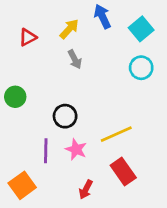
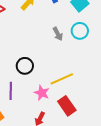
gray arrow: (75, 59) -> (58, 34), moved
pink star: (76, 149) -> (42, 93), moved

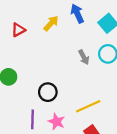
pink star: (42, 93) -> (57, 122), moved

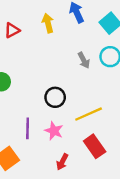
yellow arrow: (51, 23) -> (48, 23), turned -56
black circle: (48, 92) -> (55, 97), moved

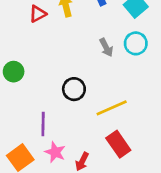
red triangle: (12, 30) -> (38, 14), moved
pink star: (54, 131) -> (55, 152), moved

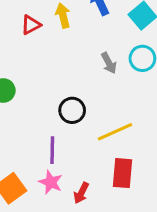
purple line: (43, 124) -> (52, 150), moved
red rectangle: (118, 144) -> (123, 173), turned 40

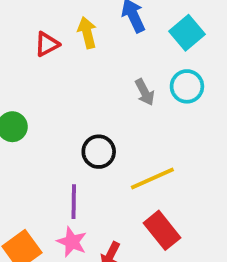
red rectangle: (123, 173) -> (162, 230), turned -44

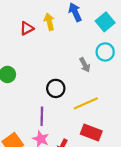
gray arrow: (145, 92) -> (85, 65), moved
red rectangle: (162, 230) -> (91, 132), turned -30

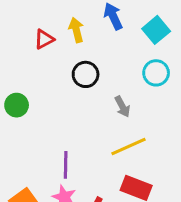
gray arrow: (85, 65) -> (122, 107), moved
black circle: (56, 88) -> (86, 74), moved

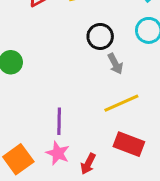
black circle: (86, 74) -> (100, 36), moved

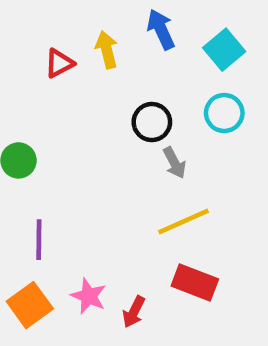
purple line: (59, 121) -> (39, 240), moved

